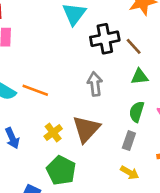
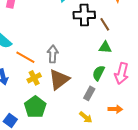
gray arrow: (95, 84) -> (53, 54), moved
orange line: (35, 90) -> (25, 57), moved

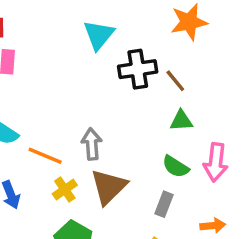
green semicircle: (99, 73) -> (176, 167), turned -77

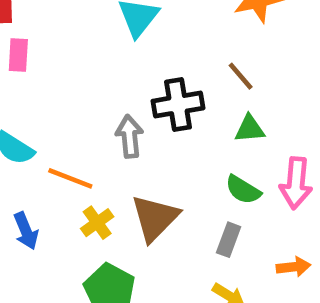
black cross: (138, 69) -> (178, 105), moved
gray arrow: (92, 144) -> (130, 136), moved

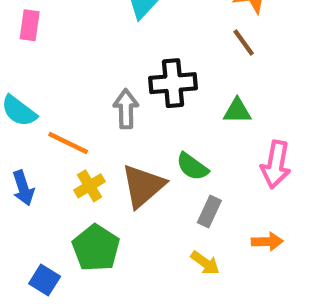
brown line: (241, 76) -> (244, 42), moved
green semicircle: (243, 190) -> (192, 167), moved

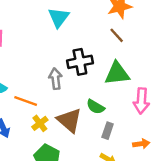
green triangle: (237, 111) -> (117, 73), size x1.6
brown triangle: (143, 186) -> (69, 120), turned -32

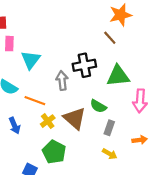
cyan triangle: (59, 17) -> (31, 60), moved
brown line: (117, 35) -> (110, 38), moved

